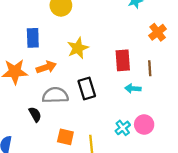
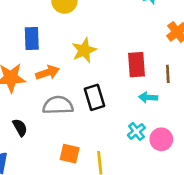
black semicircle: (35, 114) -> (20, 127), moved
cyan cross: (123, 128) -> (136, 131), moved

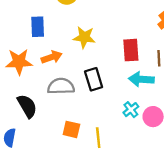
yellow star: (84, 50) -> (84, 37), turned 30
cyan arrow: (148, 97) -> (141, 79), size x1.5
black semicircle: (20, 127) -> (27, 106), size x1.5

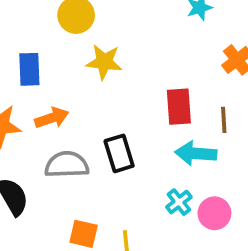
yellow star: (84, 37) -> (104, 62), moved

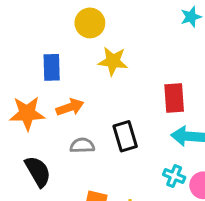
gray semicircle: (67, 165) -> (82, 145), size x0.7
cyan cross: (179, 202) -> (174, 176), turned -30

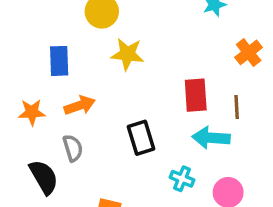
orange star: (27, 113) -> (32, 112), size x0.7
gray semicircle: (82, 145) -> (73, 148), moved, turned 75
cyan cross: (174, 176) -> (182, 179), moved

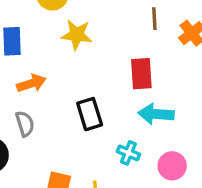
brown line: (237, 107) -> (154, 19), moved

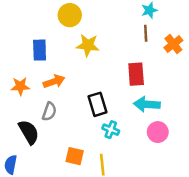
gray semicircle: (25, 124) -> (49, 112), turned 36
cyan cross: (128, 153) -> (111, 130), moved
pink circle: (172, 166) -> (158, 132), moved

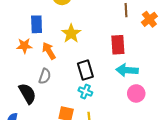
yellow star: (88, 45) -> (71, 34), moved, turned 30
orange arrow: (54, 81) -> (49, 51), turned -102
orange star: (20, 86) -> (24, 46), moved
cyan cross: (111, 130) -> (85, 91), moved

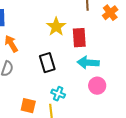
yellow star: (71, 34) -> (56, 27), moved
cyan cross: (85, 91) -> (58, 94), moved

